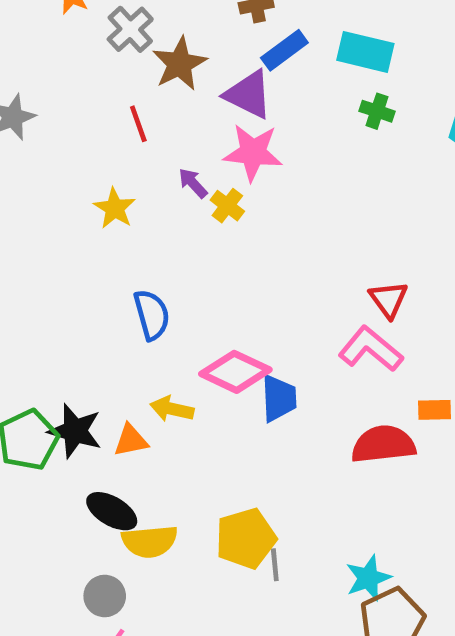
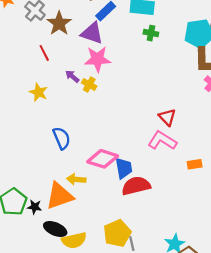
black star: (75, 431) -> (35, 207), moved, size x0.6
orange triangle: (131, 440) -> (60, 196), size x1.8
red semicircle: (383, 444) -> (136, 186), moved

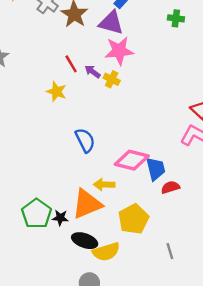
red line: (44, 53) -> (71, 64), moved
red semicircle: (136, 186) -> (170, 187), size x0.6
yellow pentagon: (117, 233) -> (133, 219), moved

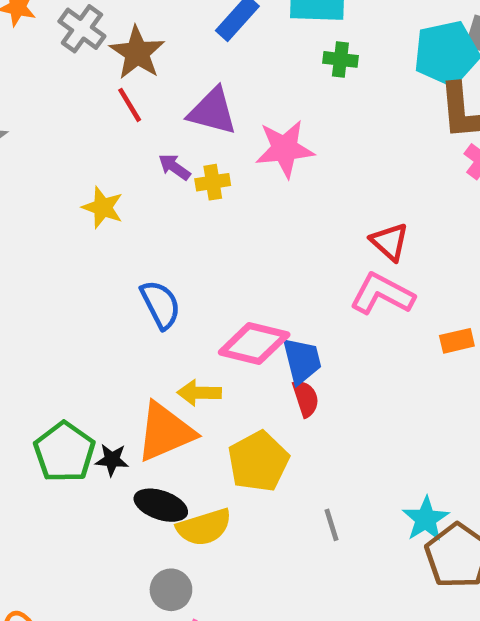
purple triangle: (111, 23) -> (212, 111), moved
pink star: (119, 51) -> (285, 149), moved
red line: (71, 64) -> (130, 105), moved
yellow cross: (112, 79) -> (213, 182), turned -35
red semicircle: (170, 187) -> (306, 398), moved, turned 90

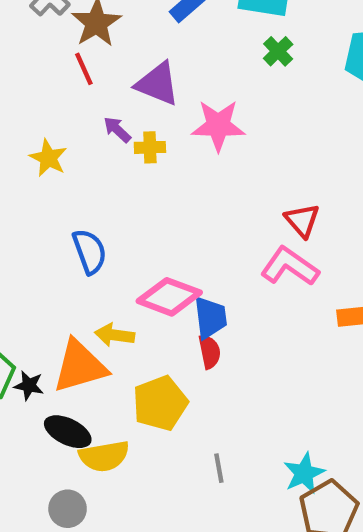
green cross: (340, 59) -> (278, 51), turned 32

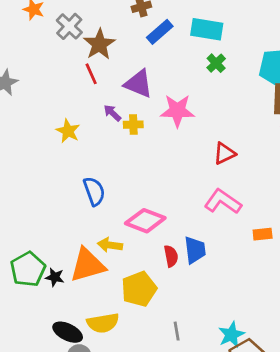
red triangle: (302, 220) -> (224, 153), moved, turned 45
blue trapezoid: (210, 317) -> (195, 250), moved
black ellipse: (68, 432) -> (68, 332), moved

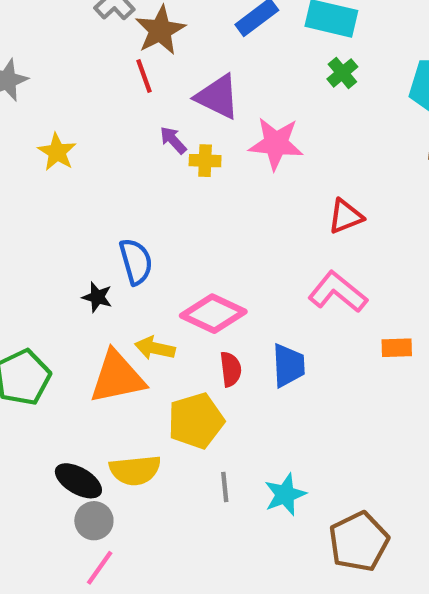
yellow star: (68, 131) -> (57, 152), moved
red semicircle: (171, 256) -> (231, 369), moved
black star: (55, 277) -> (97, 297), moved
gray line: (177, 331) -> (225, 487), moved
cyan star: (231, 335) -> (285, 495), moved

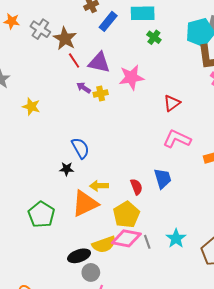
red line: (144, 76) -> (74, 61), moved
pink diamond: (213, 314) -> (126, 238), moved
black ellipse: (78, 481) -> (79, 256), turned -35

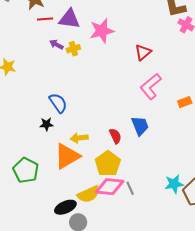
red line: (74, 61) -> (45, 19), turned -56
pink L-shape: (177, 139) -> (151, 86), turned -60
cyan star: (176, 238) -> (174, 184), moved, turned 30

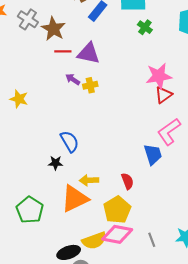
pink star: (102, 31) -> (159, 76), moved
blue trapezoid: (140, 126) -> (153, 154), moved
gray line: (130, 188) -> (152, 240), moved

